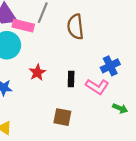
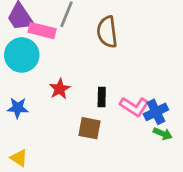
blue cross: (110, 66) -> (156, 112), moved
brown square: (62, 117) -> (89, 128), moved

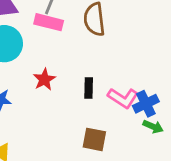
pink rectangle: (42, 31) -> (49, 22), moved
brown square: (89, 128) -> (94, 139), moved

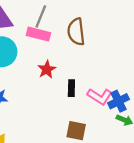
red star: (44, 79) -> (47, 69), moved

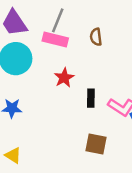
brown semicircle: (76, 32) -> (96, 37), size x0.6

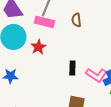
red star: (64, 78) -> (38, 47), moved

